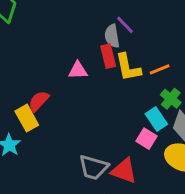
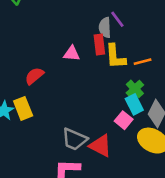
green cross: (171, 99) -> (135, 89), moved
yellow rectangle: (27, 118) -> (23, 108), moved

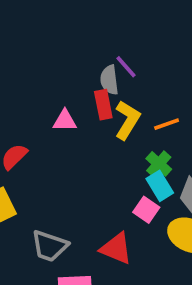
yellow L-shape: (115, 57) -> (127, 120), turned -140
gray trapezoid: (75, 139) -> (50, 246), moved

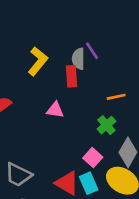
yellow L-shape: (127, 120) -> (38, 61), moved
pink triangle: (65, 121) -> (55, 110), moved
cyan rectangle: (160, 186) -> (89, 183), moved

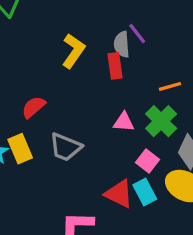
pink triangle: (55, 110) -> (124, 122), moved
green cross: (106, 125) -> (161, 121), size x1.4
gray trapezoid: (18, 175) -> (65, 147), moved

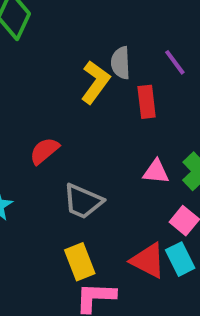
gray semicircle: (122, 44) -> (121, 63), moved
yellow rectangle: (20, 149) -> (80, 262), moved

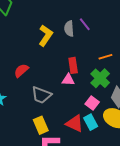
gray semicircle: (121, 63) -> (69, 29), moved
red rectangle: (147, 102) -> (73, 65), moved
pink triangle: (156, 172) -> (68, 80), moved

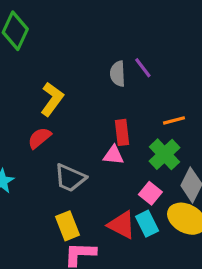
yellow L-shape: (46, 35) -> (52, 99), moved

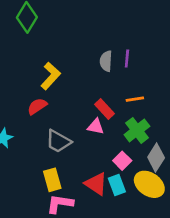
purple line: (143, 68) -> (127, 58), turned 36
orange line: (174, 120) -> (135, 99), moved
red rectangle: (122, 132) -> (104, 109), turned -42

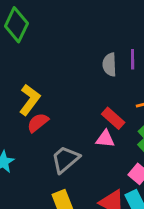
yellow L-shape: (51, 76) -> (30, 100), moved
gray trapezoid: (58, 141) -> (65, 159), turned 116

